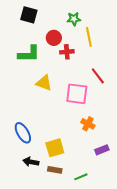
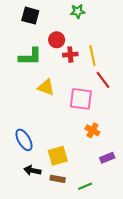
green star: (74, 19) -> (78, 11), moved
yellow line: (89, 37) -> (92, 56), moved

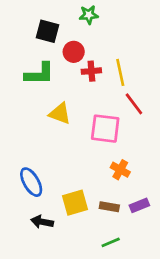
green star: (78, 11) -> (89, 15), moved
black square: (30, 16) -> (48, 31), moved
brown rectangle: (58, 179) -> (109, 207), moved

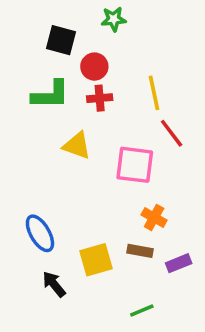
red cross: (91, 71) -> (100, 98), moved
brown rectangle: (109, 207) -> (140, 251), moved
black arrow: (42, 222) -> (54, 284), turned 40

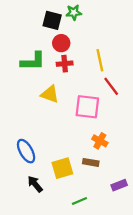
black square: (61, 40) -> (52, 20), moved
purple rectangle: (179, 263) -> (119, 185), moved
green line: (142, 311) -> (79, 201), moved

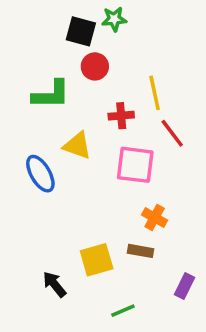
red cross: (65, 64) -> (121, 116), moved
blue ellipse: (26, 151) -> (40, 174), moved
purple rectangle: (119, 185) -> (184, 286), turned -42

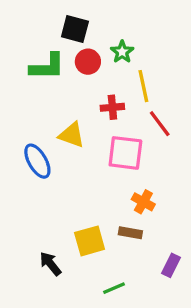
green star: (114, 19) -> (122, 52), moved, turned -30
green L-shape: (51, 95) -> (47, 67), moved

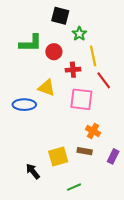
black square: (75, 29) -> (60, 16), moved
red circle: (88, 62) -> (54, 52), moved
blue ellipse: (37, 161) -> (24, 105), turned -60
purple rectangle: (171, 265) -> (113, 156), moved

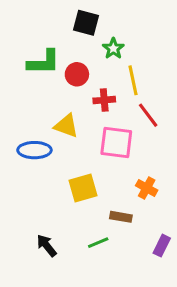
orange cross: (93, 131) -> (147, 188), moved
yellow square: (58, 156) -> (83, 188), moved
purple rectangle: (113, 156) -> (162, 246), moved
green line: (74, 187) -> (98, 243), moved

